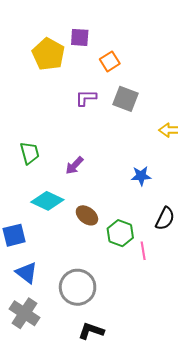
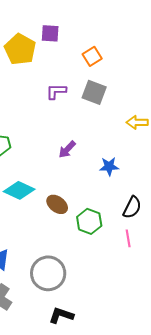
orange square: (110, 61) -> (92, 56), moved
purple arrow: (74, 165) -> (67, 149), moved
pink line: (143, 251) -> (128, 238), moved

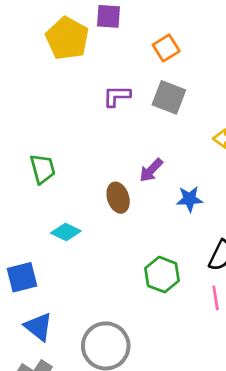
purple arrow: (67, 149) -> (151, 170), moved
cyan diamond: (19, 190) -> (66, 232), size x0.7
brown ellipse: (57, 204) -> (118, 198), moved, turned 35

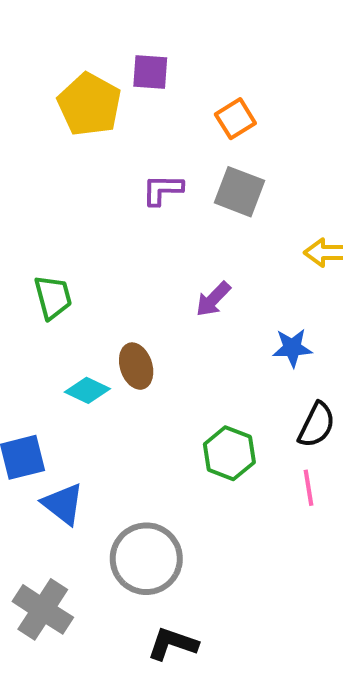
brown ellipse: (118, 198) -> (136, 366), moved
blue star: (189, 199) -> (292, 348), moved
blue triangle: (38, 327) -> (63, 504), moved

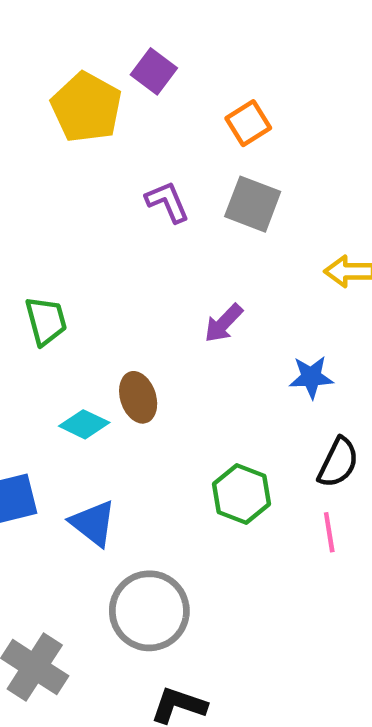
purple square: (150, 72) -> (154, 71), turned 33
purple L-shape: (162, 190) -> (167, 202), turned 66
blue triangle: (63, 504) -> (93, 523), moved

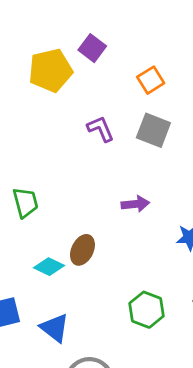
yellow pentagon: (86, 107) -> (50, 70), turned 30
purple arrow: (224, 323) -> (135, 204), turned -140
brown ellipse: (138, 397) -> (82, 250), turned 44

